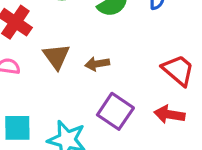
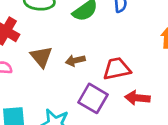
red trapezoid: (178, 70) -> (117, 69), moved, turned -48

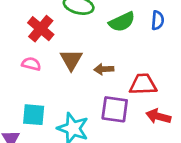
purple square: (93, 98) -> (115, 109), turned -32

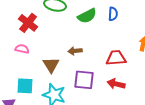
brown triangle: (71, 60) -> (51, 65), moved
red trapezoid: (143, 84) -> (116, 58), moved

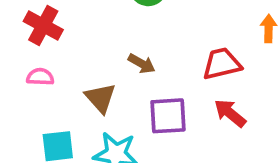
brown arrow: (75, 51) -> (142, 64), turned -136
red arrow: (116, 84) -> (230, 113), turned 36

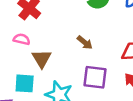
brown triangle: (100, 98) -> (42, 59), moved

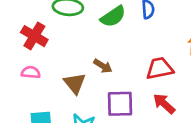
brown triangle: (42, 59) -> (75, 83), moved

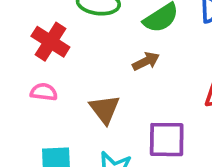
brown arrow: (103, 66) -> (146, 61), moved, turned -60

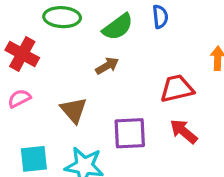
pink semicircle: (44, 92) -> (19, 98), turned -30

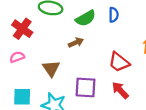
red trapezoid: (177, 89) -> (119, 62), turned -135

